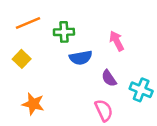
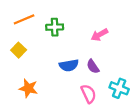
pink arrow: (117, 41) -> (99, 35), turned -91
blue semicircle: (81, 58) -> (69, 65), moved
cyan cross: (141, 90) -> (119, 88), moved

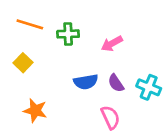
orange line: (24, 19) -> (30, 24), turned 40
pink arrow: (99, 35) -> (112, 44), moved
cyan cross: (119, 88) -> (149, 87), moved

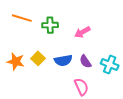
yellow square: (23, 63) -> (38, 58), moved
orange star: (35, 111) -> (16, 61), moved

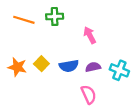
green cross: (50, 25) -> (55, 16), moved
pink arrow: (82, 32) -> (90, 35), turned 91
purple semicircle: (85, 61) -> (93, 67), turned 112

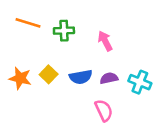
green cross: (55, 16) -> (64, 31), moved

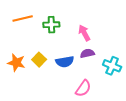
orange line: (28, 23) -> (23, 18), turned -30
purple semicircle: (109, 78) -> (87, 53), moved
pink semicircle: (104, 110) -> (83, 88), turned 60

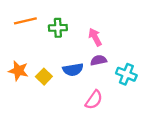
yellow square: (39, 60) -> (44, 77), moved

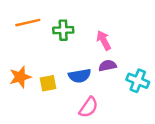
orange star: (18, 71) -> (20, 77), turned -30
yellow square: (44, 77) -> (48, 83), turned 35
pink semicircle: (94, 100) -> (88, 107), moved

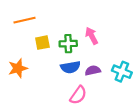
green cross: (63, 30) -> (68, 44), moved
purple semicircle: (107, 66) -> (93, 70), moved
yellow square: (48, 83) -> (42, 43), moved

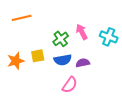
yellow square: (42, 43) -> (38, 56), moved
green cross: (68, 44) -> (61, 39), turned -35
cyan cross: (122, 72) -> (109, 37), moved

